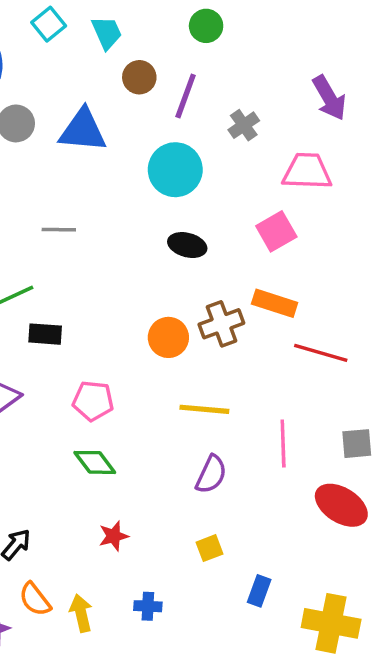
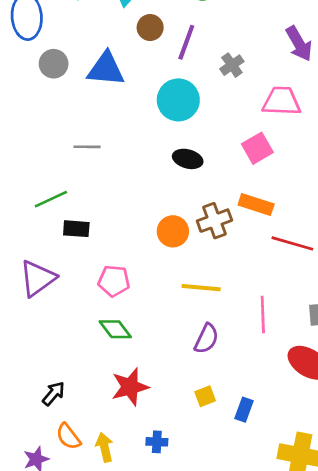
red star: (114, 536) -> (130, 387), size x1.6
blue rectangle: (259, 591) -> (244, 410), moved

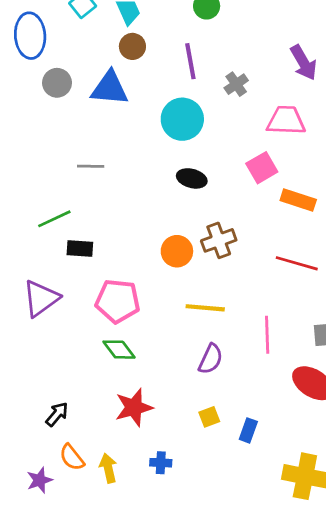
brown circle: (150, 28) -> (132, 46), moved
purple line: (186, 42) -> (190, 61), turned -30
orange rectangle: (256, 205) -> (298, 200), moved
pink pentagon: (114, 281) -> (118, 301), size x1.4

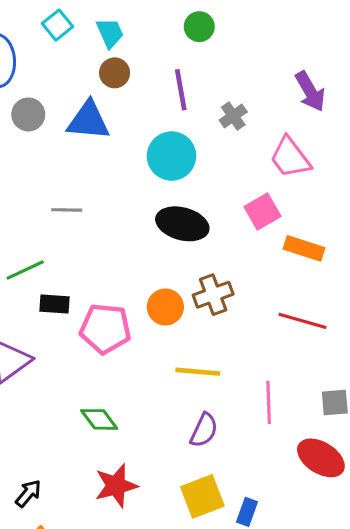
pink trapezoid: (286, 121) -> (290, 158), turned -129
black ellipse: (192, 178) -> (182, 224), size x1.5
pink pentagon: (118, 301) -> (105, 329), moved
yellow square: (209, 417) -> (202, 496), size x1.8

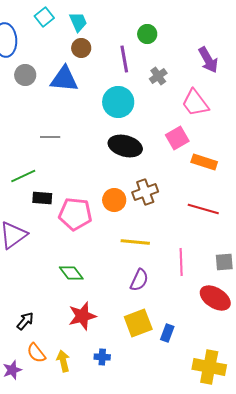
green circle: (199, 27) -> (147, 34), moved

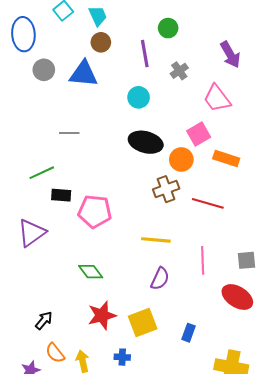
cyan circle: (118, 102) -> (139, 97), size x0.7
orange circle: (114, 200) -> (181, 159), moved
red line: (203, 209) -> (208, 203), moved
yellow square: (138, 323) -> (143, 322), moved

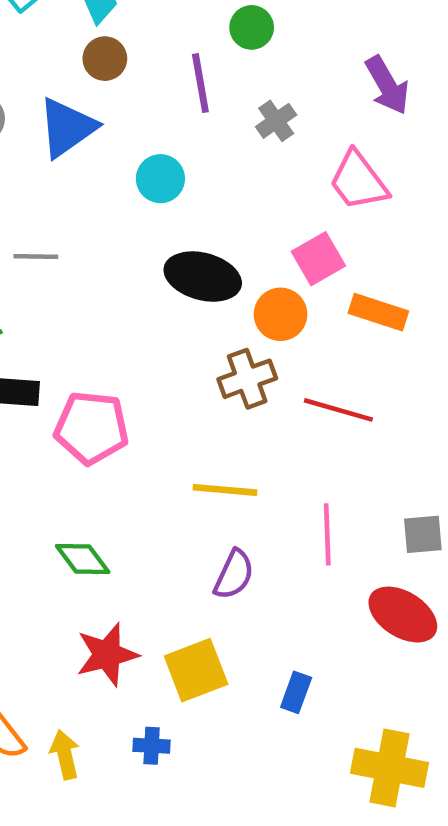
blue triangle: (84, 74) -> (67, 128), turned -40
cyan circle: (139, 97) -> (160, 179), moved

